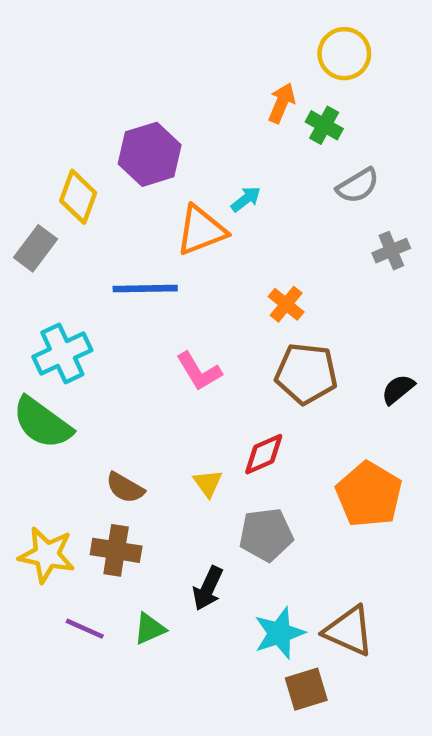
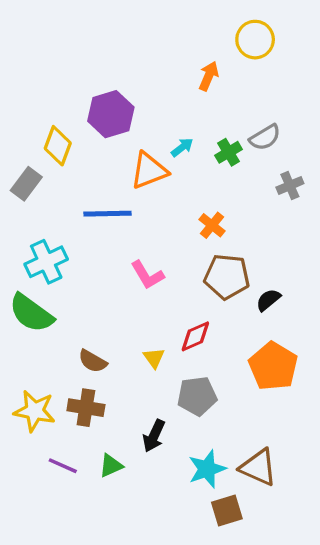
green cross: (324, 125) -> (229, 152), moved, turned 30
black semicircle: (398, 389) -> (268, 300), moved

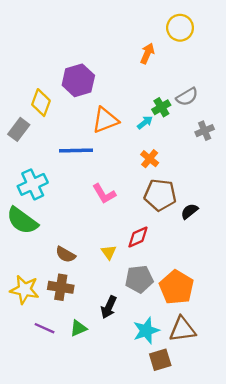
cyan arrow: (182, 147) -> (145, 122), moved
orange pentagon: (273, 366) -> (177, 287), moved
brown triangle: (258, 467) -> (182, 329), turned -32

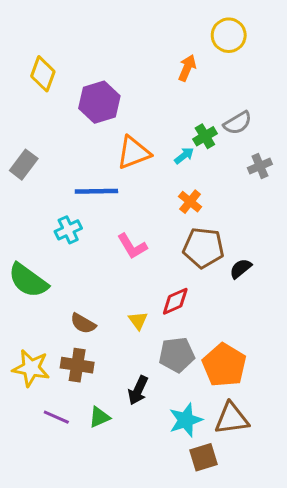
yellow diamond: (41, 103) -> (43, 74), moved
cyan cross: (33, 184) -> (68, 230), moved, size x0.7

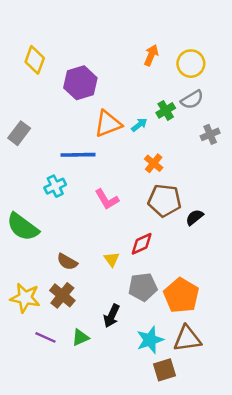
yellow circle: (229, 35) -> (191, 64), moved
cyan arrow: (184, 156) -> (139, 125), moved
brown cross: (77, 365) -> (62, 295), turned 30

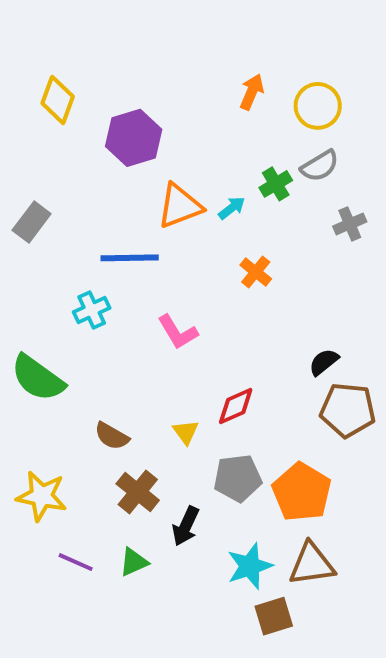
brown pentagon: (164, 201) -> (348, 410), moved
brown cross: (62, 295) -> (138, 492), moved

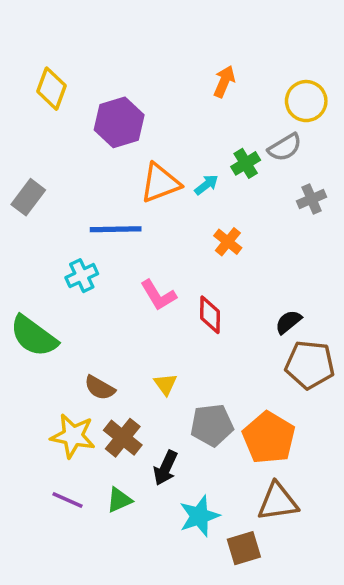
yellow circle: (318, 106) -> (306, 101), moved
red diamond: (236, 406) -> (210, 315), moved, turned -66
yellow star: (42, 496) -> (73, 436), moved
cyan star: (250, 566) -> (199, 516), moved

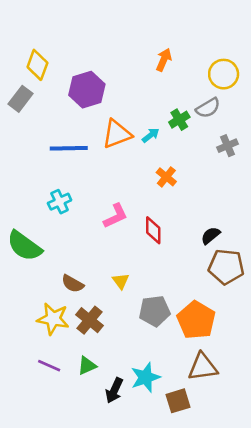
gray rectangle: (28, 197) -> (20, 99), moved
blue line: (116, 229) -> (69, 148), moved
pink L-shape: (158, 295) -> (116, 216), turned -84
black arrow: (165, 468) -> (114, 390), moved

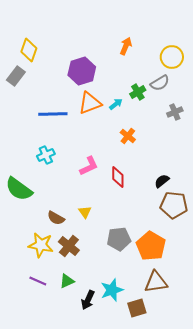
purple hexagon: (87, 90) -> (82, 71), moved
yellow triangle: (121, 281) -> (85, 212), moved

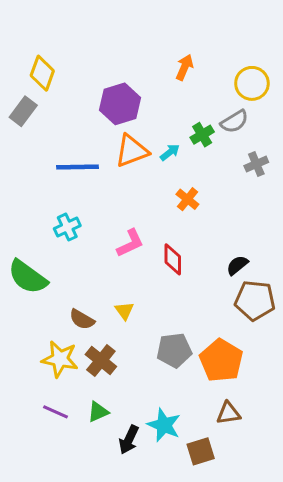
brown triangle: (156, 282) -> (229, 413), size x0.7
cyan star: (112, 290) -> (164, 425), turned -30

